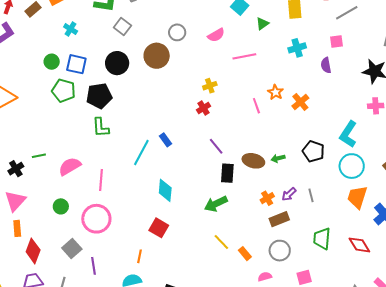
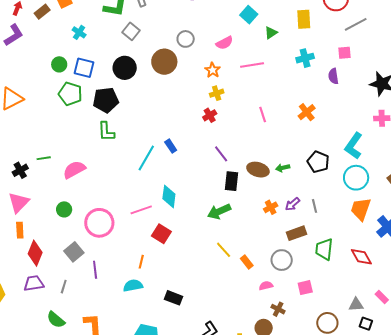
orange star: (276, 92) -> (213, 70), moved
pink line: (101, 180) -> (141, 210), moved, turned 65
brown rectangle: (279, 219) -> (297, 233), moved

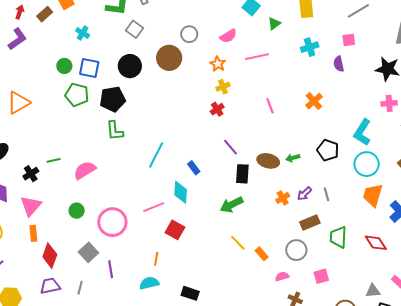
blue rectangle: (171, 146) -> (194, 168), moved

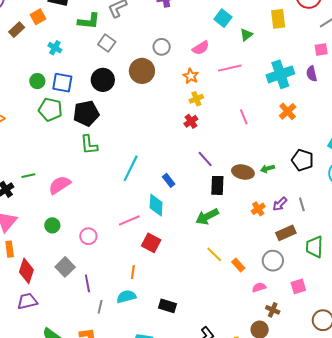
cyan cross: (310, 47) -> (280, 74), moved, size x1.5
pink circle: (112, 222) -> (88, 236), size x0.6
gray line: (80, 288) -> (100, 307), moved

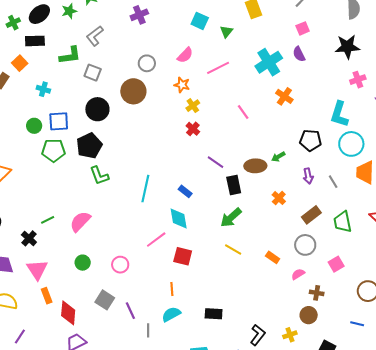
purple arrow: (280, 204) -> (308, 176), moved, turned -42
gray line: (302, 204) -> (333, 182), moved
yellow line: (214, 254) -> (233, 250), moved

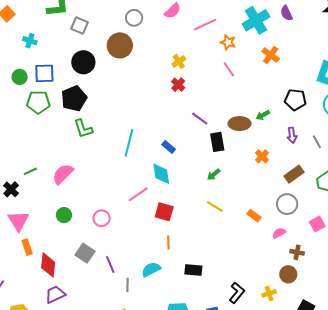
orange star: (182, 85) -> (228, 42), moved
green arrow: (231, 218) -> (214, 174), size x0.6
orange line: (172, 289) -> (168, 242), moved

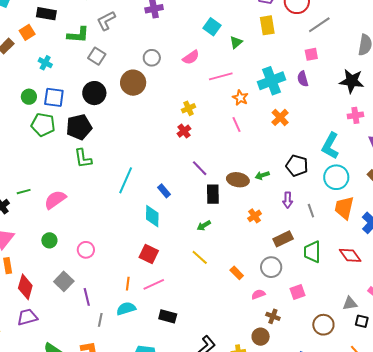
pink line: (138, 194) -> (154, 284), moved
orange line: (168, 242) -> (128, 284), moved

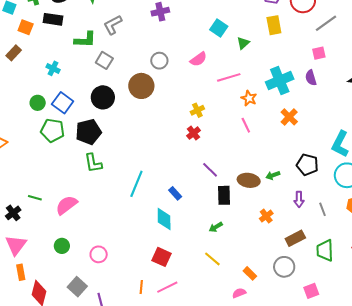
orange square: (27, 32) -> (26, 27), moved, turned -35
blue square: (54, 97) -> (63, 103), turned 30
green line: (24, 192) -> (35, 198), turned 32
pink semicircle: (258, 294) -> (239, 293), moved

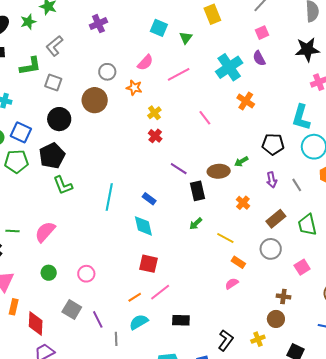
orange star: (249, 98) -> (134, 88), moved
yellow line: (212, 259) -> (225, 238), moved
orange rectangle: (21, 272) -> (14, 307), turned 35
orange line: (141, 287) -> (135, 297), turned 64

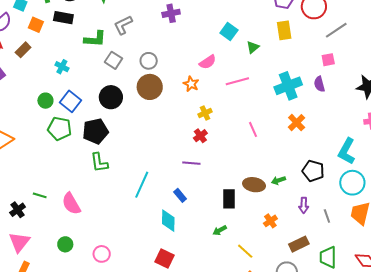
gray circle: (107, 72) -> (149, 61), moved
purple line: (179, 169) -> (191, 163), moved, turned -42
pink semicircle: (45, 232) -> (71, 204), turned -85

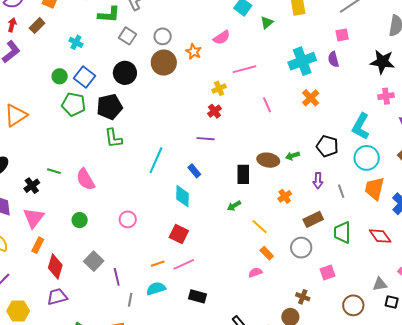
pink line: (237, 81) -> (244, 69), moved
orange star: (191, 84) -> (194, 52), moved
pink circle: (102, 254) -> (128, 219), moved

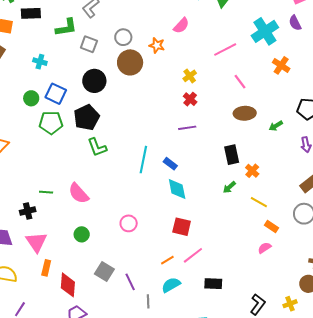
pink line: (244, 69) -> (225, 49), moved
brown ellipse: (268, 160) -> (245, 113), moved
blue rectangle: (194, 171) -> (170, 164), moved
black cross: (32, 186) -> (28, 211), turned 35
orange cross: (285, 196) -> (252, 171), moved

